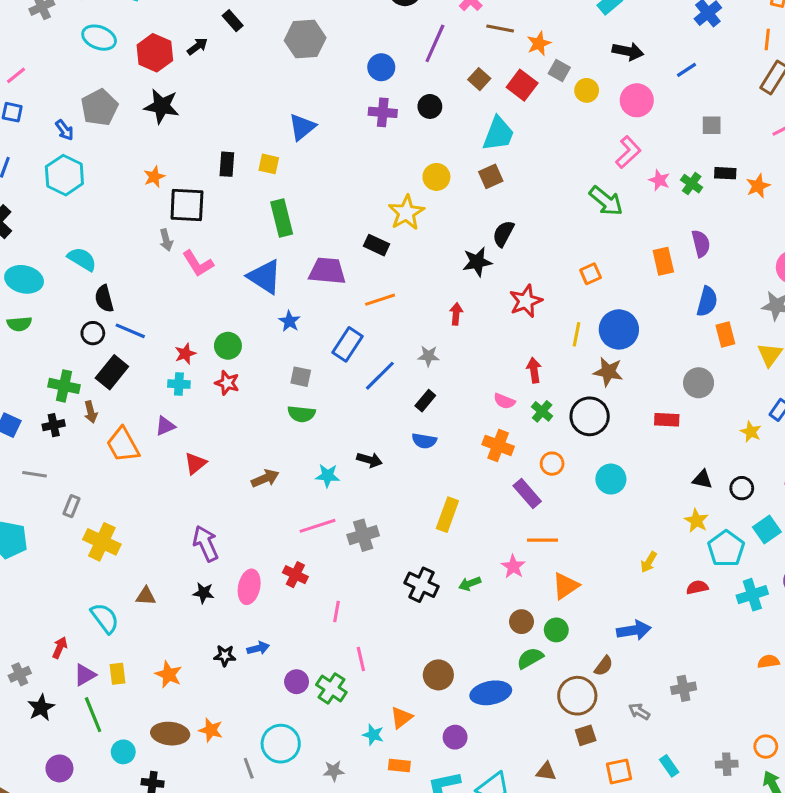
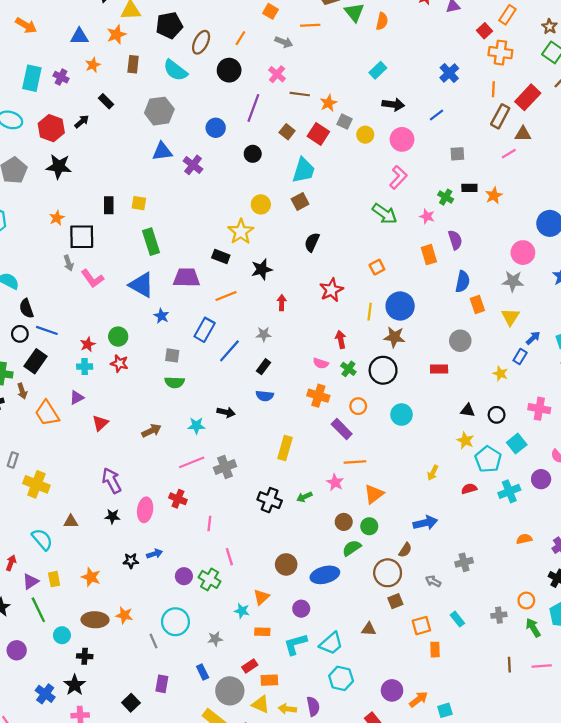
purple cross: (383, 112) -> (193, 165), moved, turned 36
blue triangle: (302, 127) -> (162, 151), moved, turned 35
pink star: (659, 180) -> (427, 216), moved
black star: (477, 262) -> (262, 269), moved

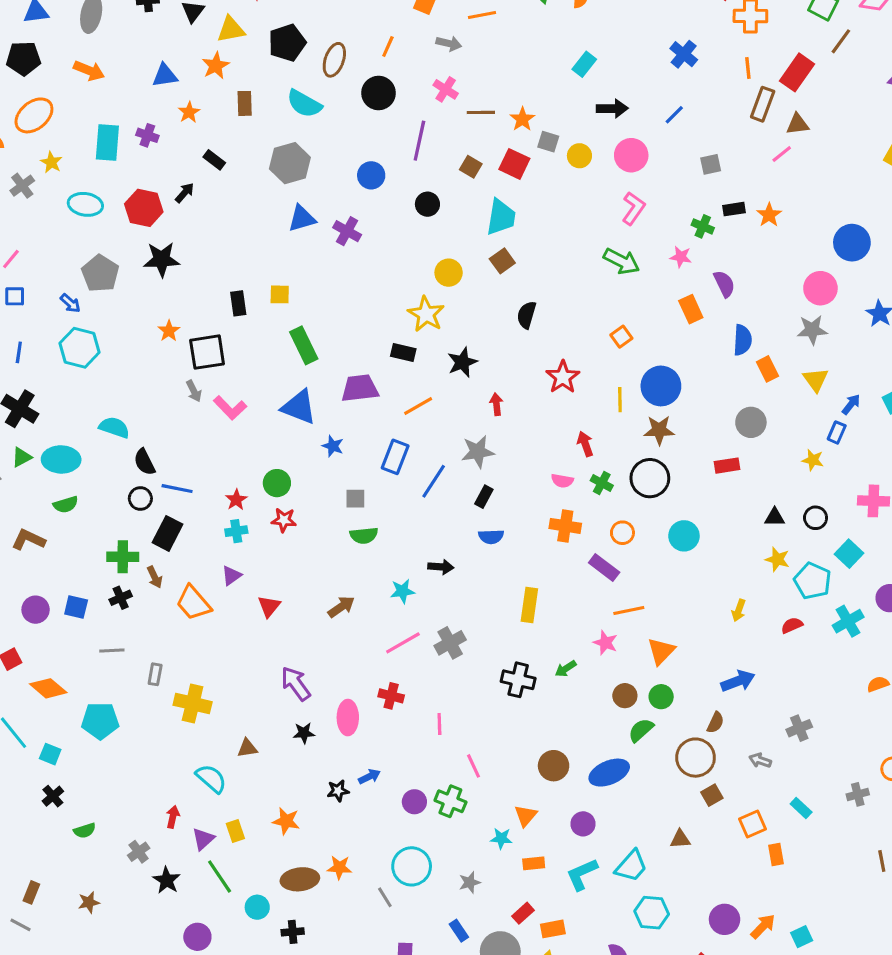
gray star: (264, 334) -> (478, 452), size x1.5

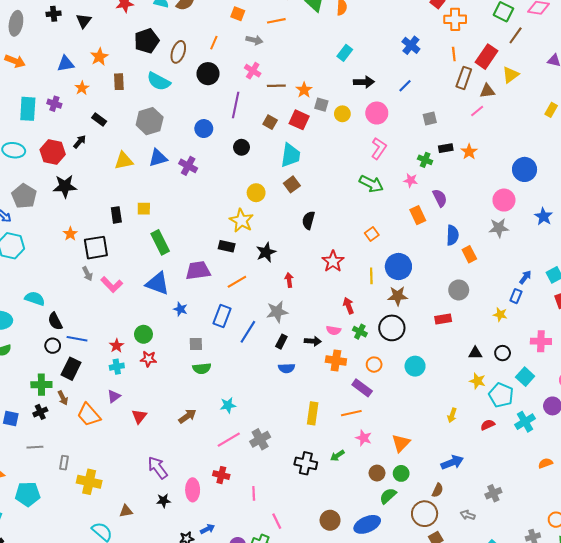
yellow triangle: (231, 30) -> (124, 161), moved
yellow triangle: (816, 380) -> (511, 75), moved, turned 30
black arrow: (441, 567) -> (313, 341), moved
orange line: (629, 611) -> (351, 413), moved

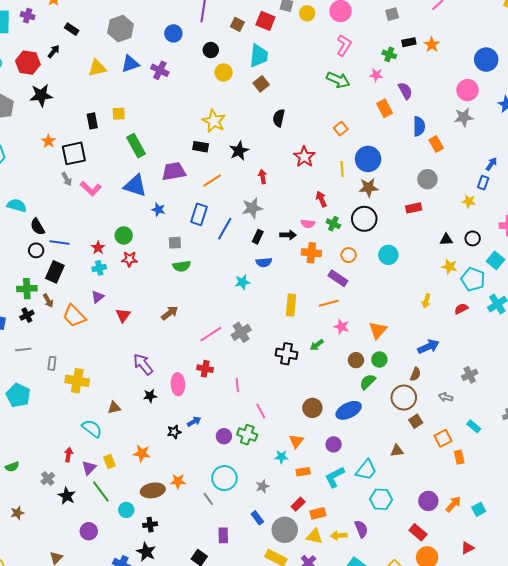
yellow circle: (256, 193) -> (224, 73), moved
cyan star: (228, 405) -> (242, 282), moved
cyan pentagon: (28, 494) -> (18, 395), turned 30

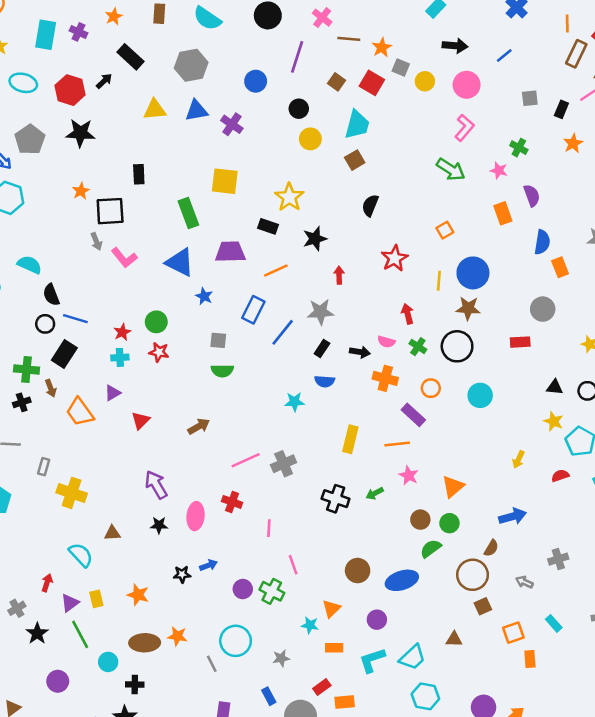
black rectangle: (72, 29) -> (130, 57), size x1.5
black rectangle: (409, 42) -> (561, 109), moved, turned -64
yellow square: (119, 114) -> (225, 181), moved, size x1.6

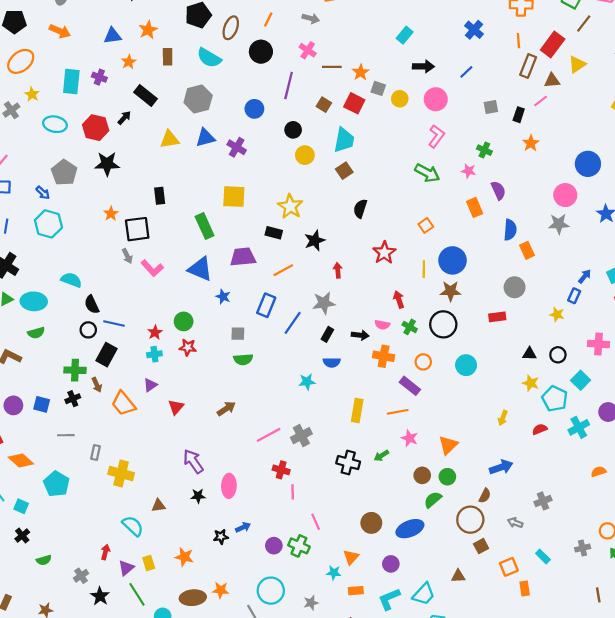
red cross: (232, 502) -> (281, 470), moved

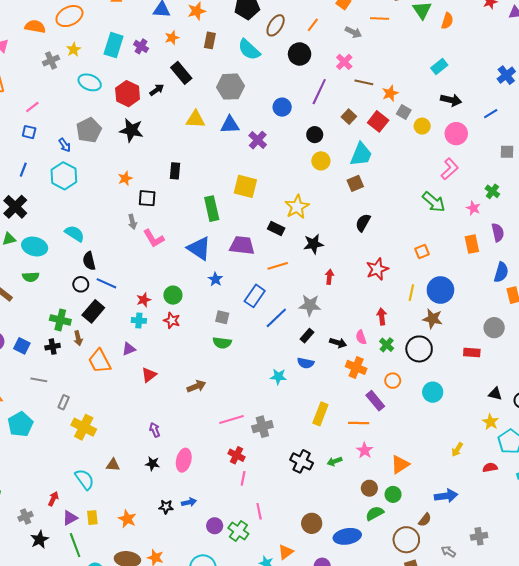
black square: (137, 229) -> (147, 198), size x0.7
pink semicircle: (382, 325) -> (361, 337), turned 48
purple arrow: (193, 461) -> (155, 430), size x0.6

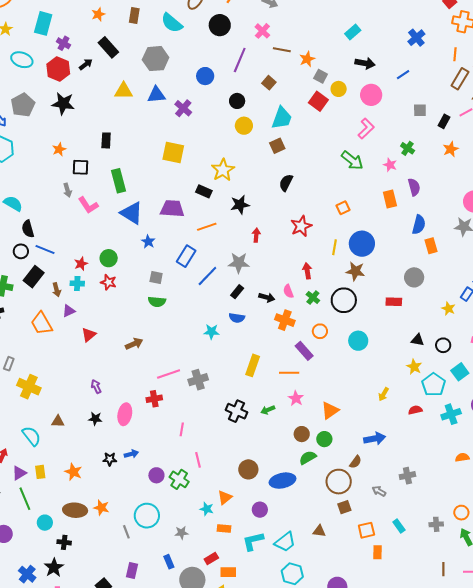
purple cross: (141, 46) -> (64, 43), moved
red square: (378, 121) -> (318, 101), moved
green rectangle: (212, 209) -> (119, 181), moved
brown arrow: (78, 338) -> (57, 290), moved
red cross: (236, 455) -> (154, 399), moved, turned -35

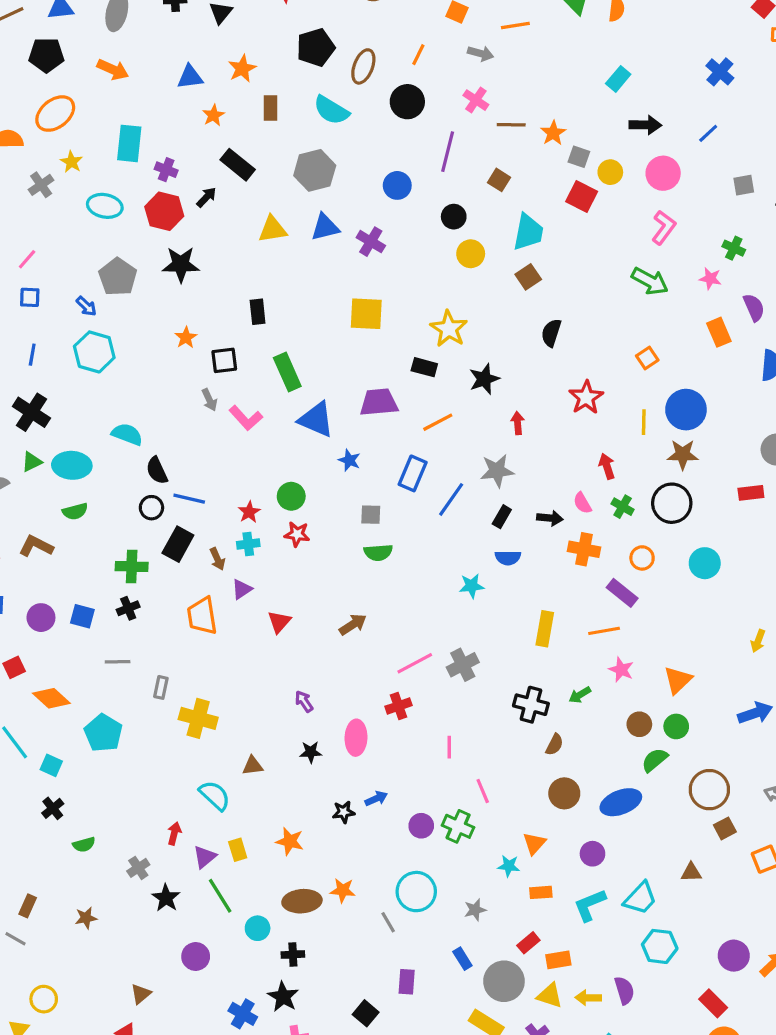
orange trapezoid: (42, 323) -> (202, 616), turned 30
brown semicircle: (355, 462) -> (555, 745), moved

